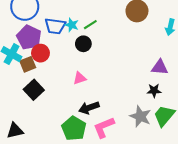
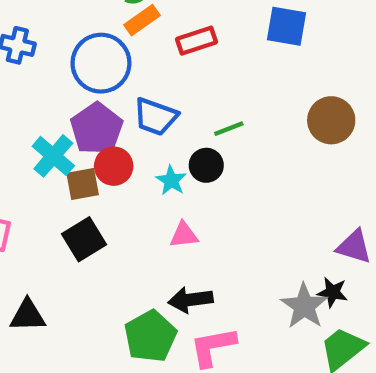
cyan star: (72, 25) -> (171, 180), moved
gray star: (140, 116) -> (304, 306), moved

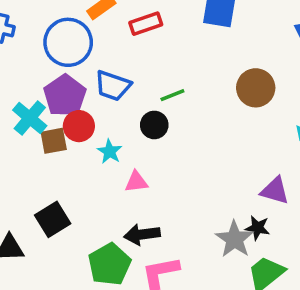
cyan star: (171, 180) -> (110, 152), moved
black square: (84, 239) -> (53, 219), moved

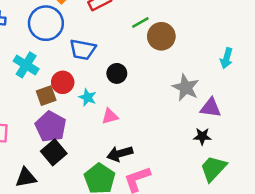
brown circle: (256, 88) -> (161, 36), moved
green line: (172, 95) -> (140, 22), moved
purple pentagon: (65, 96) -> (51, 127), moved
cyan cross: (30, 118) -> (26, 65), moved
gray star: (235, 239) -> (186, 88), moved

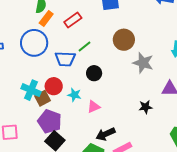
green line: (140, 22) -> (84, 46), moved
cyan cross: (26, 65) -> (31, 90), moved
gray star: (186, 88) -> (143, 63), moved
black star: (202, 136) -> (146, 107), moved

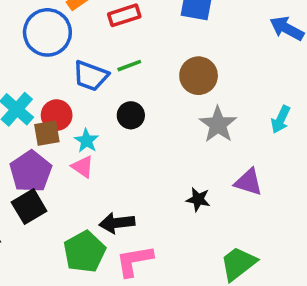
brown square: (43, 98) -> (47, 133), moved
pink triangle: (94, 107) -> (83, 167), moved, turned 40

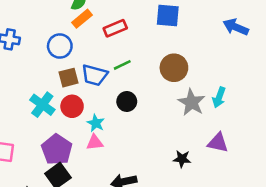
blue circle: (47, 32) -> (60, 46), size x0.7
cyan arrow: (281, 119) -> (219, 97), moved
brown square: (47, 133) -> (68, 78), moved
pink triangle: (83, 167) -> (95, 143), turned -36

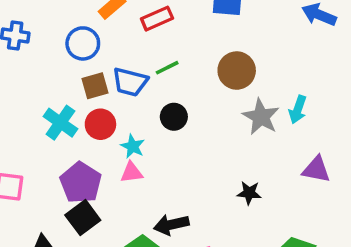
purple triangle: (218, 143) -> (316, 169), moved

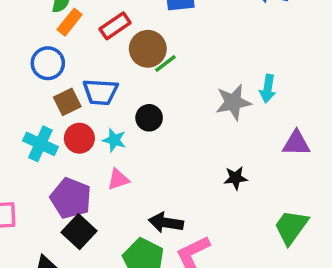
green line: (167, 68) -> (165, 64), moved
brown circle: (237, 71) -> (148, 49), moved
gray star: (261, 117) -> (233, 102), turned -30
cyan star: (133, 146) -> (114, 140), moved
black arrow: (171, 225) -> (166, 223), turned 32

